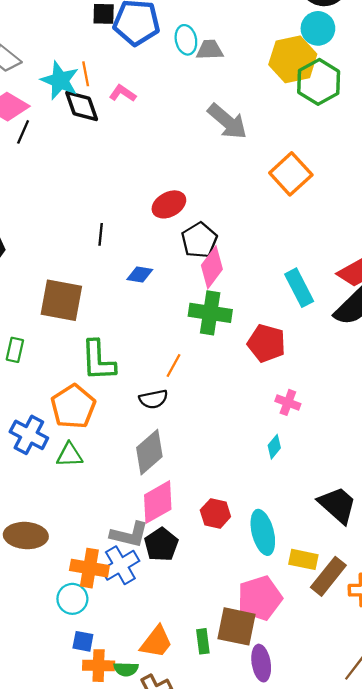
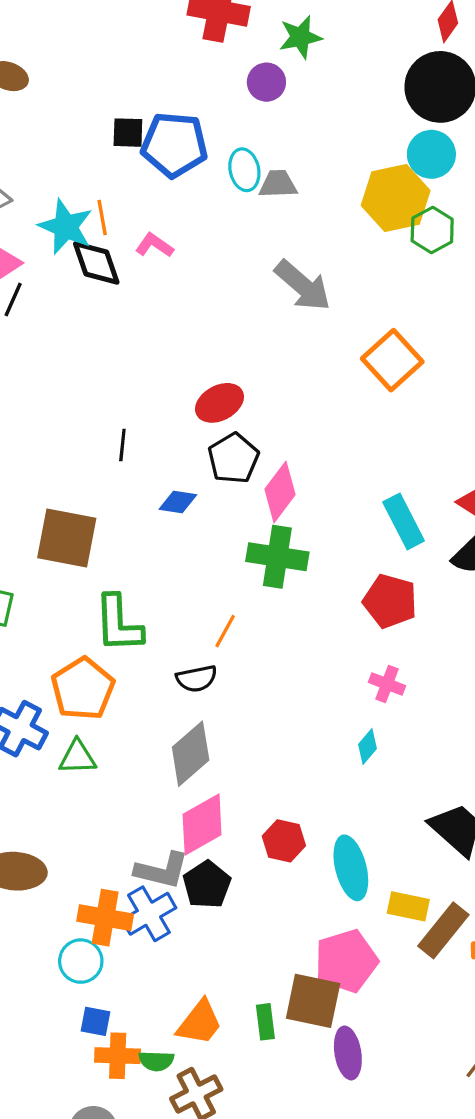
green hexagon: (319, 82) -> (432, 230), size x0.7
black pentagon: (199, 240) -> (233, 458), moved
red pentagon: (266, 343) -> (390, 601), moved

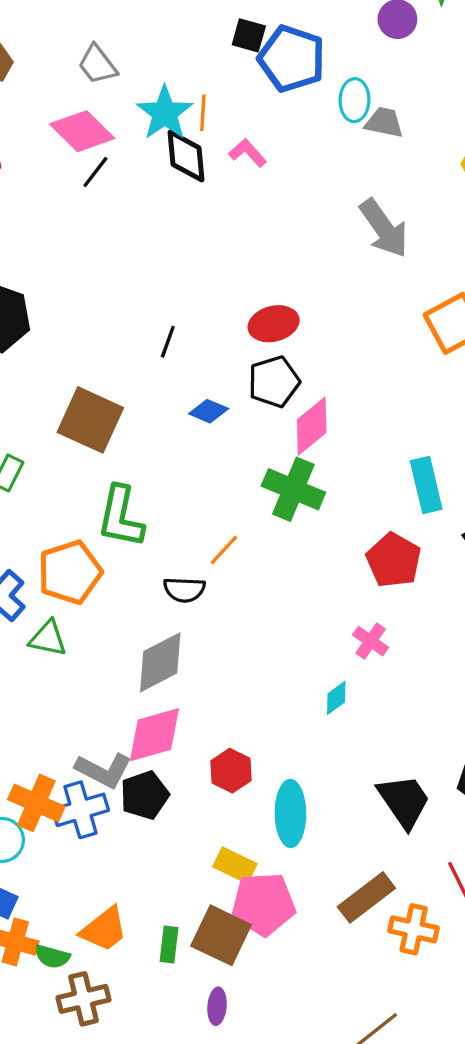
yellow rectangle: (408, 906) -> (235, 865), moved
purple ellipse: (348, 1053) -> (217, 1006), moved, size x0.7

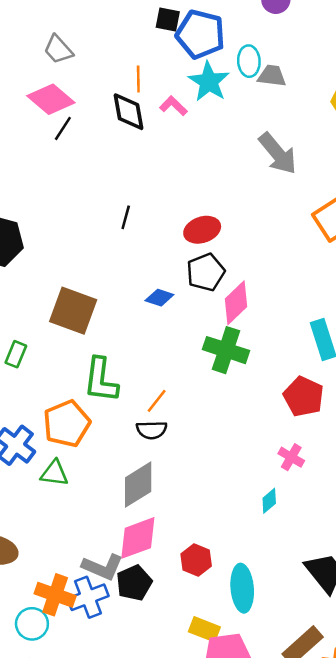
cyan star: (165, 113) -> (209, 82), moved
black line: (168, 342) -> (126, 217), moved
orange line: (224, 550) -> (157, 401), moved

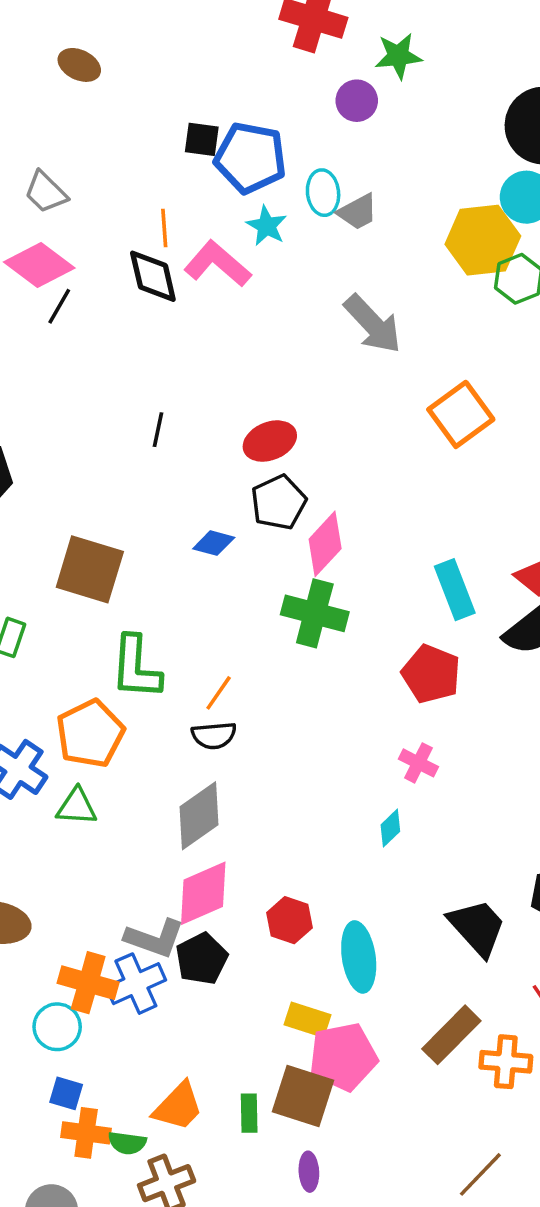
gray trapezoid: (272, 76) -> (358, 212), turned 148
cyan star: (209, 82) -> (267, 226), size x0.7
pink L-shape: (173, 106) -> (218, 264), size x1.6

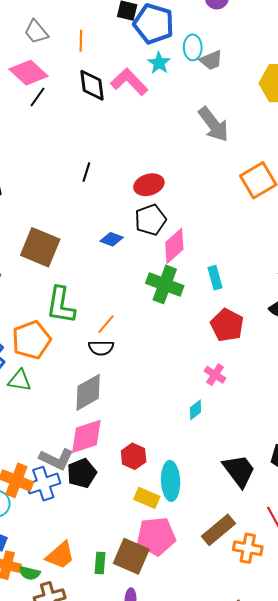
orange line: (164, 228) -> (81, 41), moved
cyan rectangle: (455, 590) -> (215, 278), moved, size x0.7
yellow rectangle: (307, 1020) -> (147, 498), moved

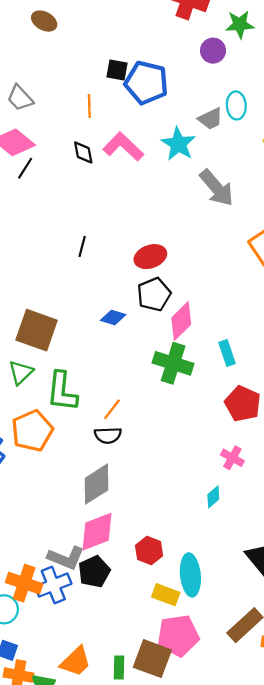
orange line: (81, 41) -> (89, 106), moved
cyan ellipse: (193, 47) -> (236, 105), moved
cyan star: (159, 63) -> (178, 144), moved, size x1.4
black diamond: (92, 85) -> (83, 152), size x0.7
green triangle: (20, 380) -> (21, 372), moved, turned -50

